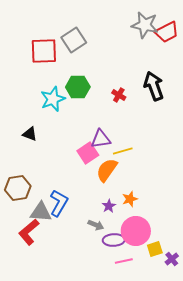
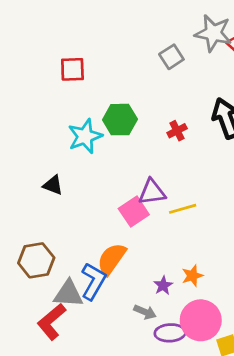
gray square: (74, 40) -> (171, 57), moved, size x0.7
red square: (44, 51) -> (72, 69), size x0.7
red cross: (119, 95) -> (177, 131), turned 32
orange semicircle: (107, 170) -> (112, 259), moved

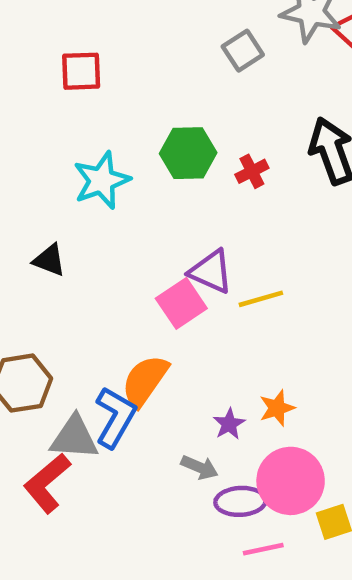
green hexagon: (120, 120) -> (188, 153), moved
purple triangle: (152, 192) -> (211, 271), turned 32

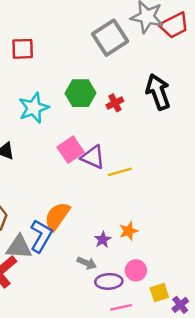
gray square: (243, 51) -> (110, 38), size x1.6
pink square: (181, 303) -> (71, 150), moved
pink circle: (291, 481) -> (136, 270), size x0.6

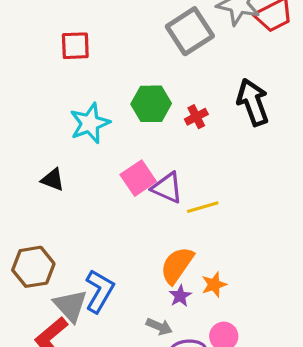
orange semicircle: (57, 216) -> (177, 265), moved
gray triangle: (19, 247) -> (70, 306), turned 44

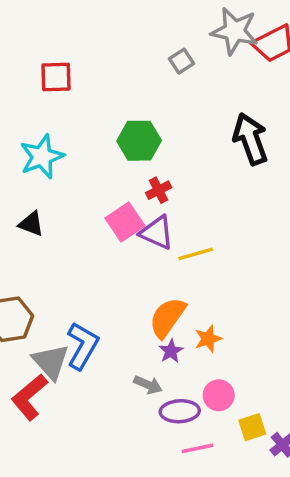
gray square: (190, 31) -> (182, 61), size x0.5
red cross: (196, 117) -> (159, 190), moved
cyan star: (90, 123) -> (42, 157), moved

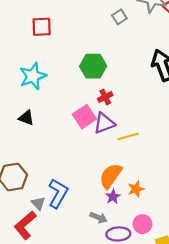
purple triangle: (157, 233) -> (104, 123), turned -45
gray triangle: (51, 362) -> (38, 203), size x0.6

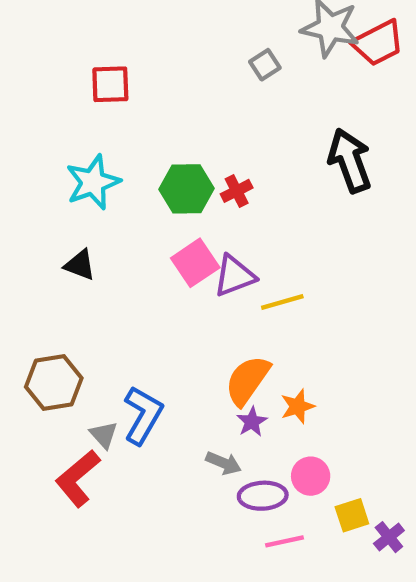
green hexagon: (93, 66) -> (187, 189), moved
red cross: (105, 97) -> (237, 191), moved

